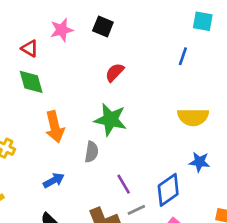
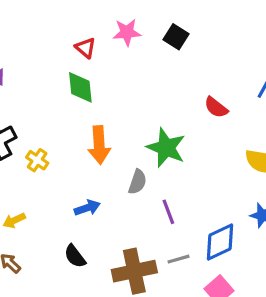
red semicircle: (115, 72) -> (216, 107), moved, turned -105
purple line: (124, 184) -> (168, 212), moved

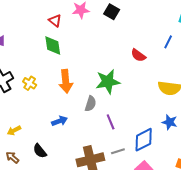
green star: (166, 148) -> (108, 82), turned -30
yellow cross: (37, 160) -> (30, 83), moved
black semicircle: (75, 256) -> (40, 151), moved

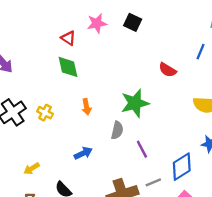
orange arrow: (66, 81) -> (86, 107), size x0.6

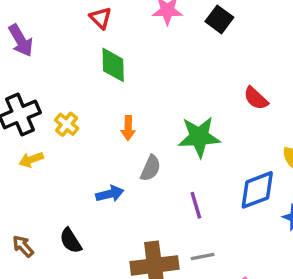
red triangle: (68, 38) -> (101, 18), moved
gray semicircle: (117, 130) -> (151, 168), moved
blue diamond: (182, 167) -> (257, 190), moved
yellow arrow: (32, 168) -> (31, 160), moved

